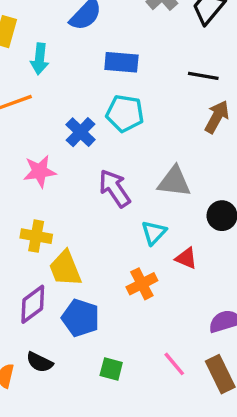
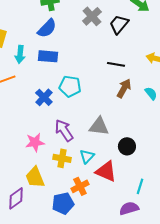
blue rectangle: (121, 62) -> (48, 56), moved
pink star: (40, 171) -> (35, 142), moved
yellow cross: (36, 236) -> (62, 158), moved
red triangle: (186, 258) -> (106, 171), size x1.6
blue pentagon: (81, 318) -> (63, 203), moved, turned -30

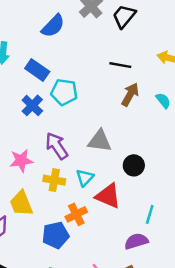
blue semicircle: (47, 28) -> (53, 26), moved
blue rectangle: (48, 56) -> (37, 70), moved, turned 30

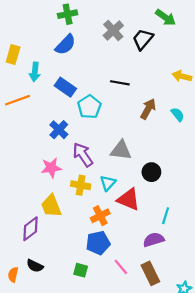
blue semicircle: (53, 26) -> (65, 45), moved
black line: (120, 65) -> (120, 83), moved
cyan pentagon: (64, 92) -> (89, 107), turned 30
blue cross: (32, 105) -> (59, 130), moved
blue pentagon: (56, 235) -> (98, 243), moved

